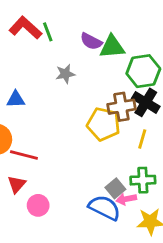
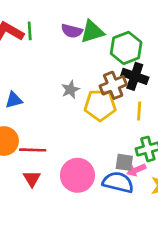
green line: (48, 32) -> (30, 31), turned 30
gray star: (65, 74) -> (70, 90), moved
gray square: (115, 188) -> (124, 162), turned -30
pink circle: (38, 205) -> (77, 175), moved, size x1.6

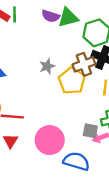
yellow pentagon: (100, 105) -> (72, 81), turned 30
blue semicircle: (118, 182) -> (76, 161), moved

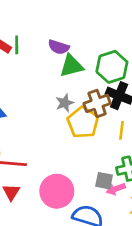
green triangle: (68, 18) -> (71, 66), moved
gray star: (47, 66) -> (65, 103), moved

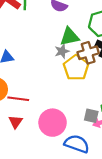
green triangle: (71, 66) -> (70, 37), moved

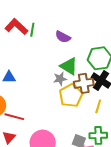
green triangle: (70, 37) -> (69, 66), turned 36

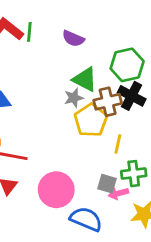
yellow line: (98, 106) -> (118, 144), moved

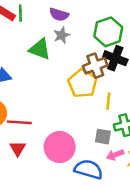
green triangle: (85, 79) -> (40, 49), moved
gray star: (74, 98) -> (62, 35), moved
pink arrow: (118, 193) -> (115, 155), moved

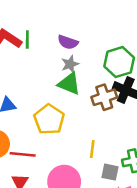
green triangle: (40, 49) -> (69, 84), moved
yellow pentagon: (83, 83) -> (49, 119), moved
yellow line: (108, 101) -> (92, 149), moved

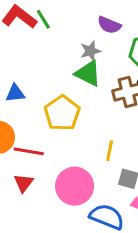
green line: (27, 40) -> (43, 19), turned -36
purple semicircle: (68, 42) -> (109, 25), moved

